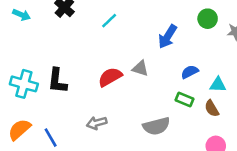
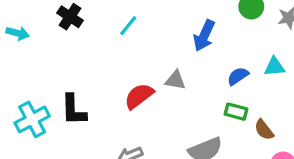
cyan cross: (24, 84) -> (32, 119), turned -36
cyan triangle: (218, 85) -> (274, 67), moved
brown semicircle: (212, 108) -> (264, 130), moved

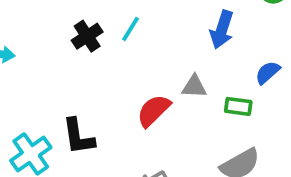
black cross: (70, 17) -> (87, 36), moved, turned 30
green rectangle: (236, 112) -> (238, 106), moved

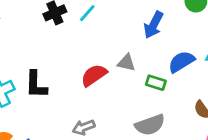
blue semicircle: (268, 73) -> (181, 62), size x1.4

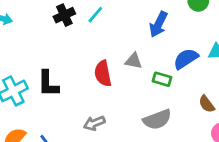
red semicircle: (94, 75) -> (103, 73), turned -65

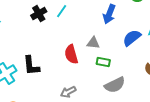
green rectangle: (162, 79) -> (103, 62), moved

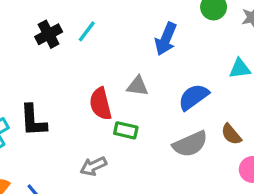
blue semicircle: (132, 38) -> (193, 97), moved
green rectangle: (103, 62) -> (126, 130), moved
gray semicircle: (115, 85) -> (190, 144), moved

